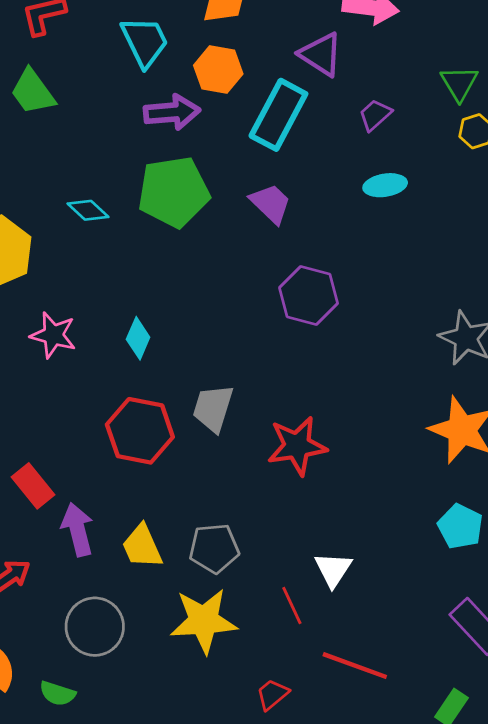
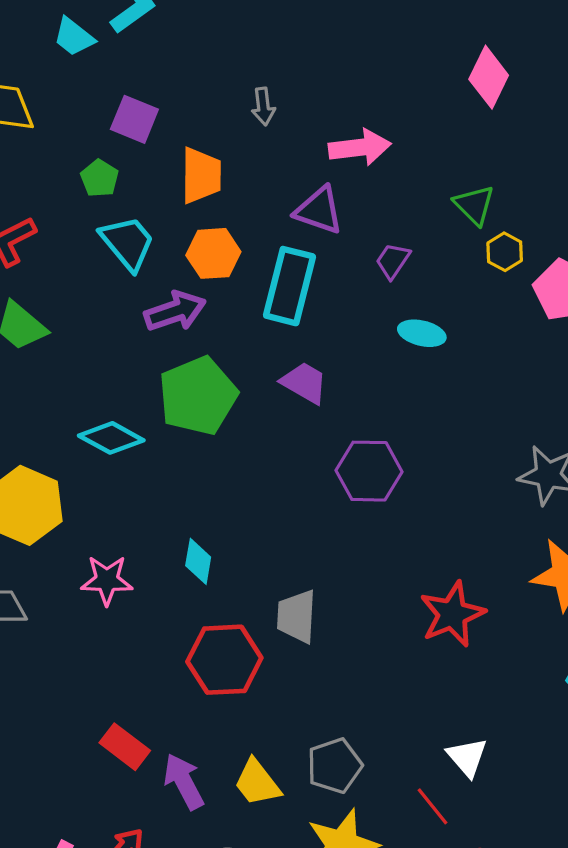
cyan ellipse: (385, 185) -> (422, 333), turned 36
cyan diamond: (88, 210) -> (111, 438), size x1.4
red star: (297, 446) -> (452, 614), moved

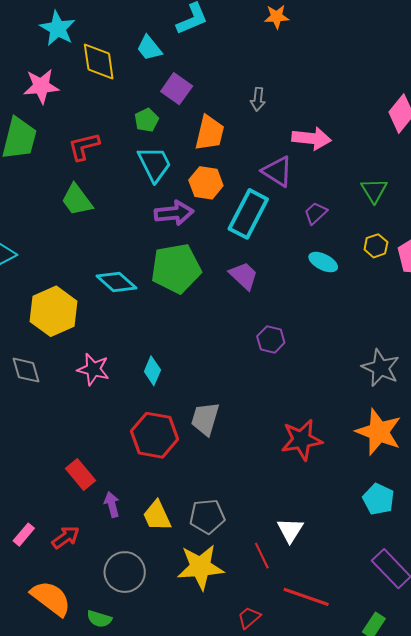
cyan trapezoid: (74, 37) -> (149, 48), moved
yellow hexagon: (505, 252) -> (376, 246), moved
purple hexagon: (369, 471) -> (271, 340), size x0.7
purple arrow: (184, 782) -> (112, 505), size x0.7

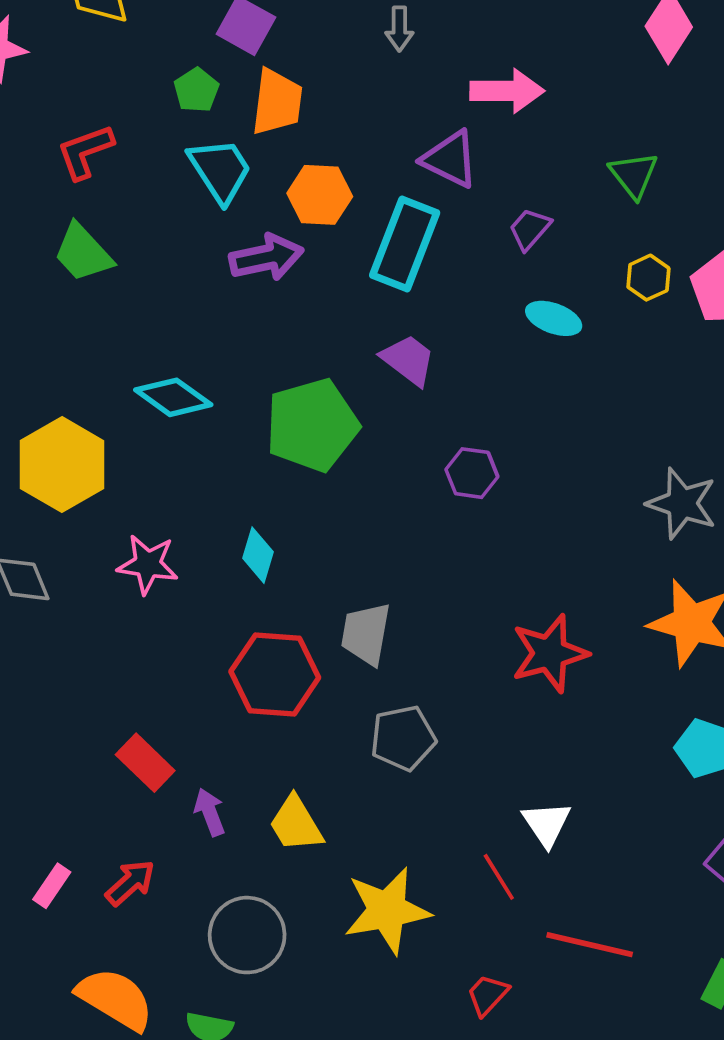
orange trapezoid: (210, 133) -> (277, 102), moved
green pentagon: (176, 268) -> (312, 425), moved
gray pentagon: (207, 516) -> (403, 738), moved

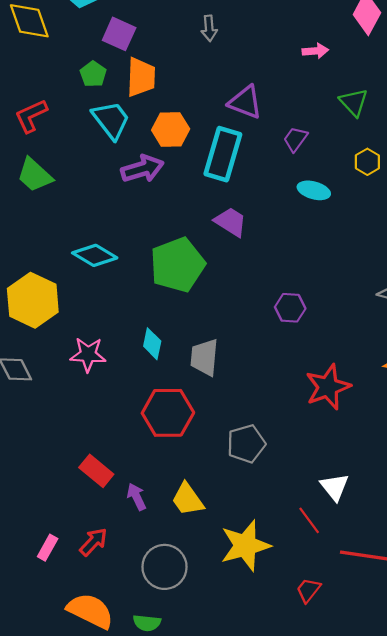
pink arrow: (507, 91) -> (315, 51), moved, size x0.6
purple hexagon: (472, 473) -> (290, 308), moved
gray trapezoid: (366, 634) -> (204, 357), moved

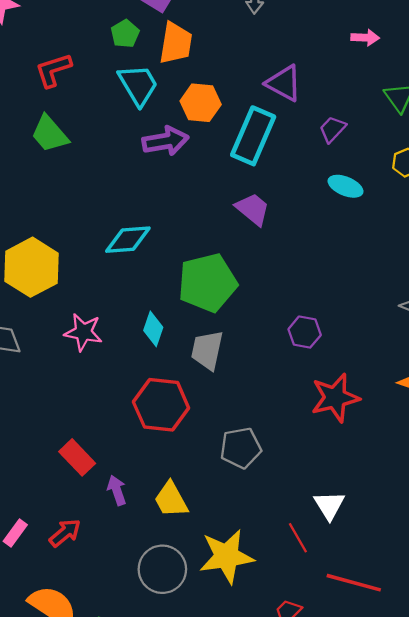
cyan diamond: (95, 255) -> (128, 240), moved, turned -42
green pentagon: (177, 265) -> (207, 283), moved
purple hexagon: (290, 308) -> (305, 332), moved
gray circle: (164, 567) -> (162, 569), moved

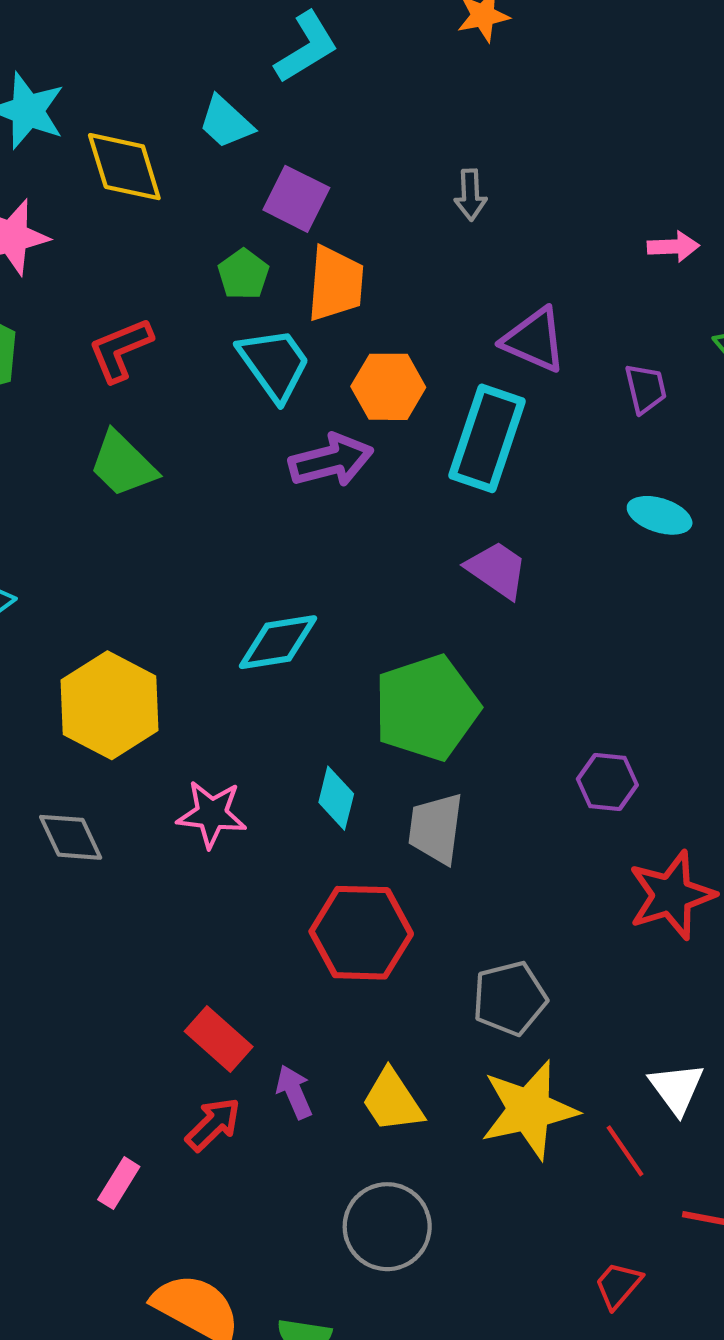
purple trapezoid: (333, 129) -> (646, 389), moved, turned 128
red arrow: (65, 533) -> (213, 1124), moved
yellow star: (227, 556) -> (529, 1110), moved

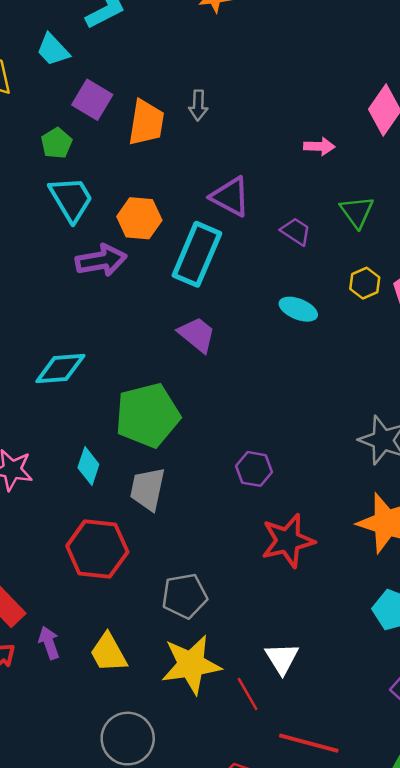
orange trapezoid: (335, 284) -> (146, 123), moved
purple trapezoid: (646, 389) -> (296, 231), turned -48
gray circle: (387, 1227) -> (128, 739), moved

